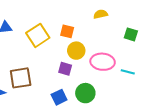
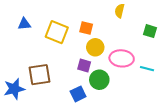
yellow semicircle: (101, 14) -> (120, 11), turned -64
yellow square: (38, 35) -> (57, 32), turned -35
green circle: (85, 93) -> (99, 80), moved

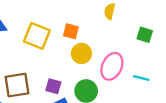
pink ellipse: (122, 58) -> (112, 66), turned -70
purple square: (84, 66) -> (53, 86), moved

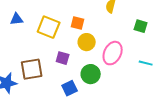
cyan line: (141, 78) -> (146, 63), moved
purple square: (53, 86) -> (63, 58), moved

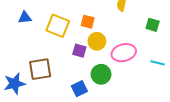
pink ellipse: (113, 53) -> (124, 53), turned 50
purple square: (63, 58) -> (79, 51), moved

